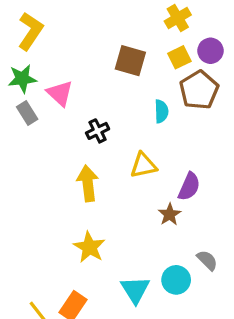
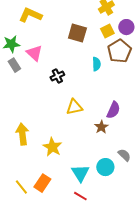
yellow L-shape: (30, 31) -> (30, 15), moved, turned -100
yellow triangle: (143, 165) -> (74, 107), moved
yellow arrow: (88, 183) -> (22, 134), moved

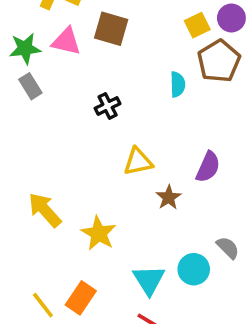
brown square: (77, 33) -> (111, 29), moved
pink triangle: (34, 53) -> (66, 41), moved, turned -30
brown star: (101, 127) -> (169, 197), moved
yellow arrow: (22, 134) -> (45, 210), turned -35

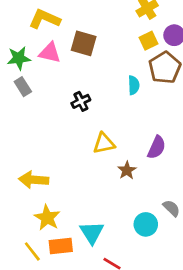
yellow arrow: (45, 210) -> (34, 180), turned -44
yellow star: (99, 233) -> (47, 218), moved
cyan triangle: (149, 280) -> (92, 233), moved
orange rectangle: (81, 298) -> (61, 246), turned 50

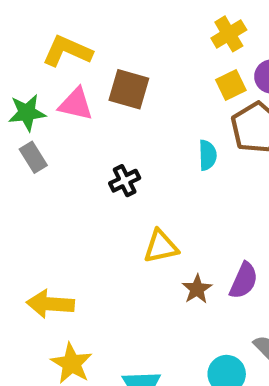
purple semicircle: (157, 147) -> (244, 281), moved

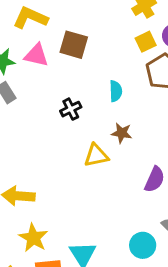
cyan semicircle: (208, 155) -> (116, 91), moved
brown star: (197, 289) -> (122, 133), moved, turned -30

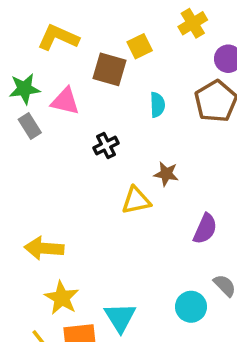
yellow square: (146, 42) -> (140, 46), moved
pink triangle: (36, 55) -> (65, 101), moved
cyan semicircle: (116, 91) -> (157, 105), moved

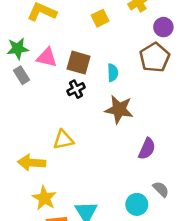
brown square: (110, 69) -> (79, 63), moved
cyan semicircle: (157, 105) -> (113, 73), moved
brown star: (166, 174) -> (119, 109), size x1.6
yellow triangle: (136, 200) -> (63, 140), moved

